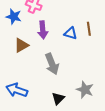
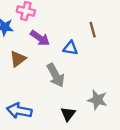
purple arrow: (43, 30) -> (40, 38), turned -42
blue triangle: (71, 33) -> (70, 48), moved

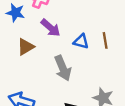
brown line: (93, 30) -> (105, 40), moved

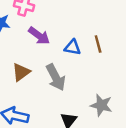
brown triangle: (26, 47) -> (21, 72), moved

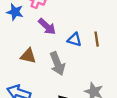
brown triangle: (21, 72) -> (28, 56), turned 42

